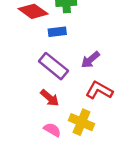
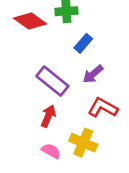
blue rectangle: (57, 32) -> (83, 43), moved, turned -42
red arrow: (50, 98) -> (48, 116), turned -108

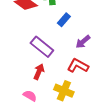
purple arrow: (93, 74) -> (83, 42), moved
pink semicircle: (51, 151) -> (30, 96), moved

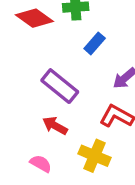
red arrow: (39, 72) -> (55, 126), turned -84

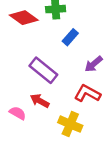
pink semicircle: (41, 164) -> (18, 113), moved

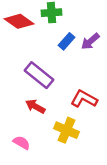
purple arrow: (94, 64) -> (90, 41), moved
pink semicircle: (18, 113) -> (22, 143), moved

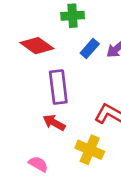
red diamond: (19, 21) -> (37, 46), moved
purple rectangle: (39, 75) -> (58, 87), turned 44

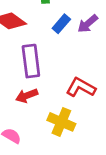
red arrow: (54, 123) -> (27, 96), turned -50

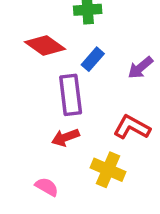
blue rectangle: (61, 24) -> (93, 59), moved
purple arrow: (88, 24) -> (140, 68), moved

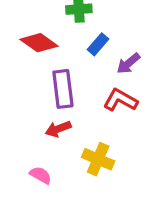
blue rectangle: (93, 59) -> (98, 44), moved
red L-shape: (132, 127) -> (120, 100), moved

